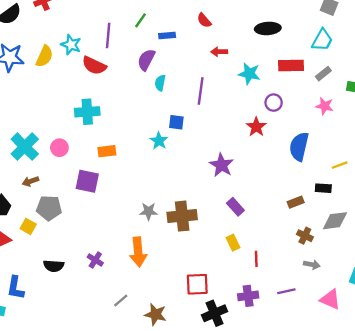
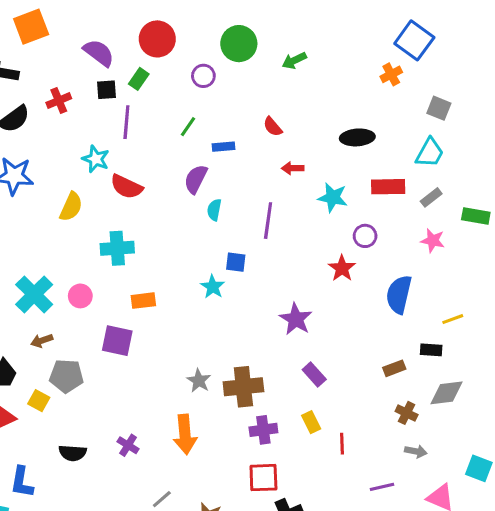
purple line: (108, 35) -> (126, 122), moved
yellow semicircle: (44, 56) -> (71, 207), moved
gray star: (149, 211) -> (199, 381), turned 30
purple cross: (248, 296) -> (263, 430), moved

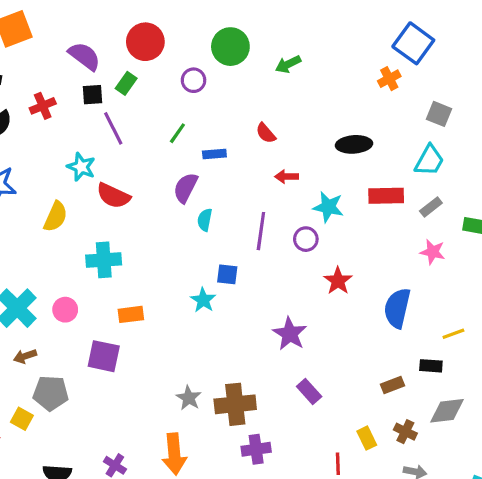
purple line: (126, 122) -> (113, 128), turned -32
purple circle: (365, 236) -> (306, 239), moved
yellow rectangle: (311, 422) -> (367, 438), moved

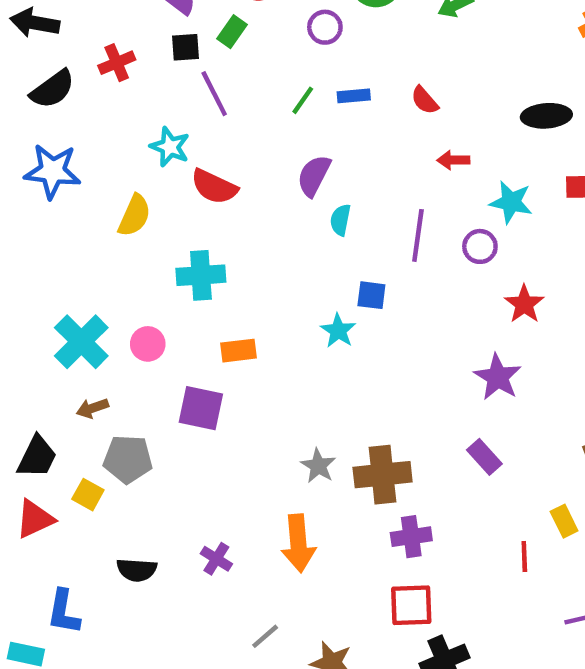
blue rectangle: (214, 154) -> (354, 96), moved
purple star: (290, 334) -> (498, 377), moved

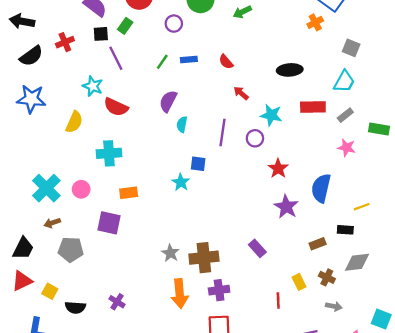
red arrow: (453, 160) -> (241, 93), turned 42
purple star: (498, 377) -> (286, 207), moved
yellow square: (88, 495) -> (50, 291), moved
orange arrow: (298, 543) -> (180, 294), moved

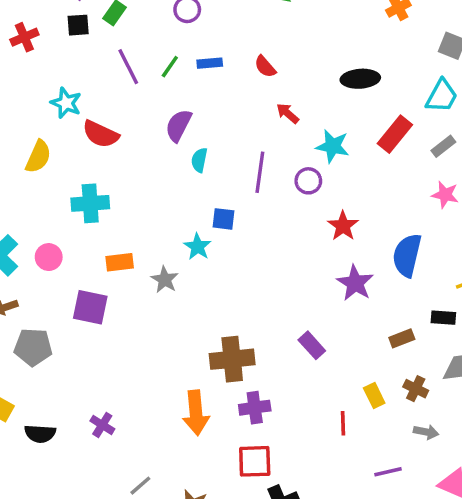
purple line: (116, 58) -> (128, 67), moved
red rectangle: (313, 107) -> (395, 134), turned -50
gray star: (170, 253) -> (165, 280), moved

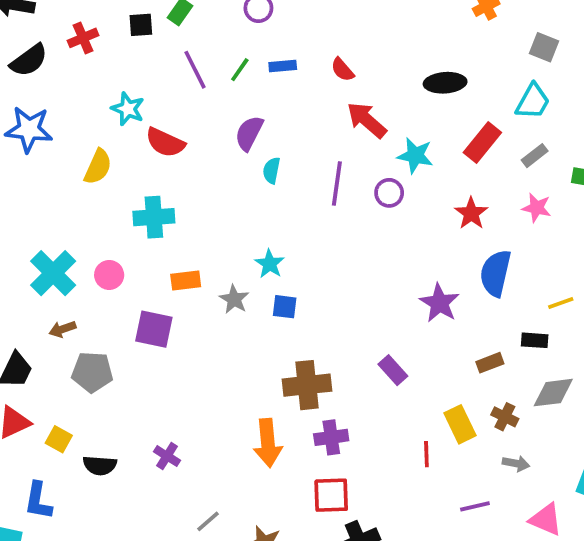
red arrow: (288, 113) -> (367, 120), size x1.6
blue square: (224, 219) -> (285, 307), moved
red star: (343, 226) -> (471, 213), moved
yellow rectangle: (374, 396) -> (460, 424), size x1.4

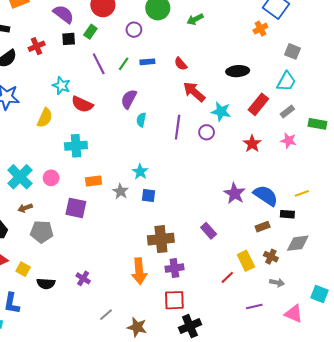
blue semicircle: (495, 273) -> (266, 195), moved, turned 110
red line: (426, 454) -> (227, 277), turned 48

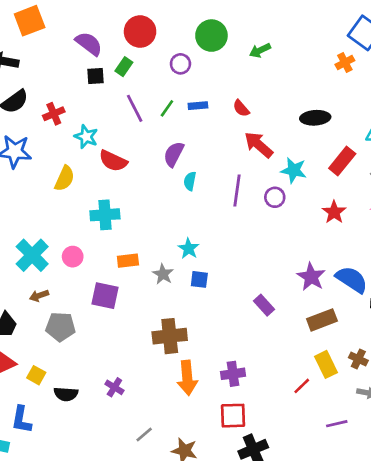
red cross: (37, 46) -> (54, 114), moved
brown rectangle: (263, 227) -> (322, 320), moved, size x1.5
purple rectangle: (209, 231) -> (264, 305), moved
brown cross: (161, 239) -> (170, 336), moved

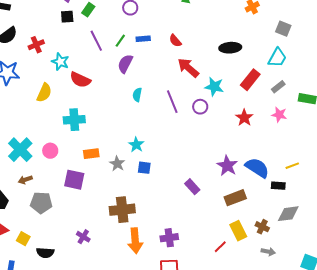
purple semicircle: (174, 154) -> (125, 64), moved
purple line: (237, 191) -> (172, 102), turned -30
purple cross: (114, 387) -> (83, 237), moved

